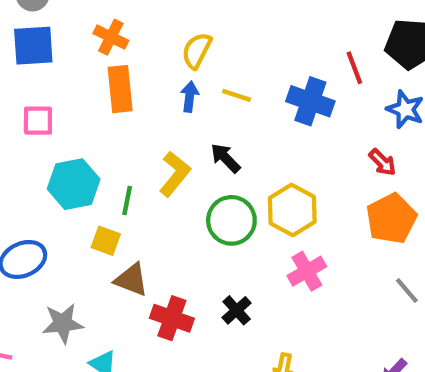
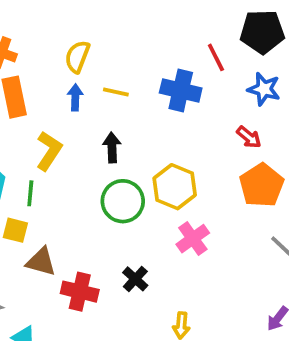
black arrow: (225, 158) -> (112, 147), turned 48
yellow L-shape: (175, 174) -> (49, 151), moved

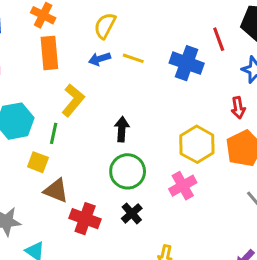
blue arrow: (75, 97) -> (99, 59), turned -115
red arrow: (249, 137) -> (238, 108), turned 35
black arrow: (112, 147) -> (122, 129), moved
yellow hexagon: (175, 187) -> (197, 144), moved
green circle: (123, 201) -> (128, 171), moved

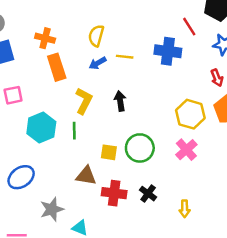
black arrow: (122, 129) -> (120, 101), moved
yellow square: (38, 162) -> (109, 152), moved
black cross: (132, 213) -> (148, 194), moved

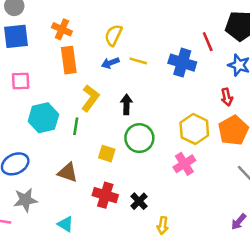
green circle: (140, 148) -> (139, 138), moved
brown triangle: (86, 176) -> (68, 172), moved
gray star: (52, 209) -> (25, 200), moved
yellow arrow: (185, 209) -> (163, 225), moved

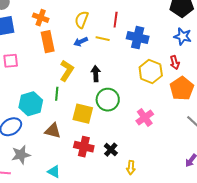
red line: (208, 42) -> (116, 20), moved, turned 35
cyan hexagon: (43, 118) -> (31, 104), moved
yellow hexagon: (194, 129) -> (151, 72), moved
yellow square: (107, 154) -> (83, 114), size x1.5

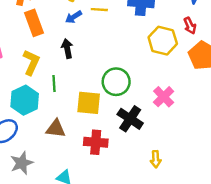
yellow L-shape: (67, 71) -> (31, 62), moved
black arrow: (96, 74) -> (67, 49), moved
black cross: (111, 150) -> (130, 119), moved, size x1.5

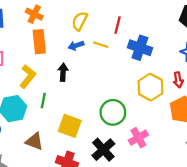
green circle: (116, 82) -> (113, 112), moved

